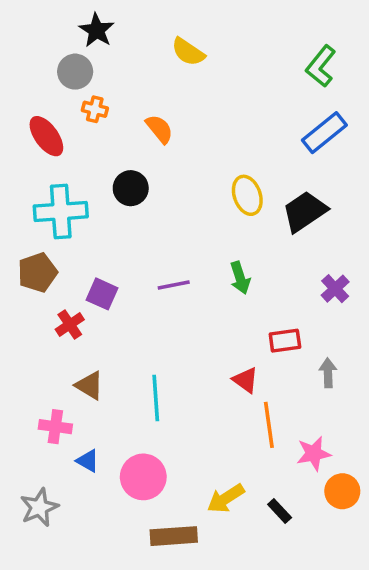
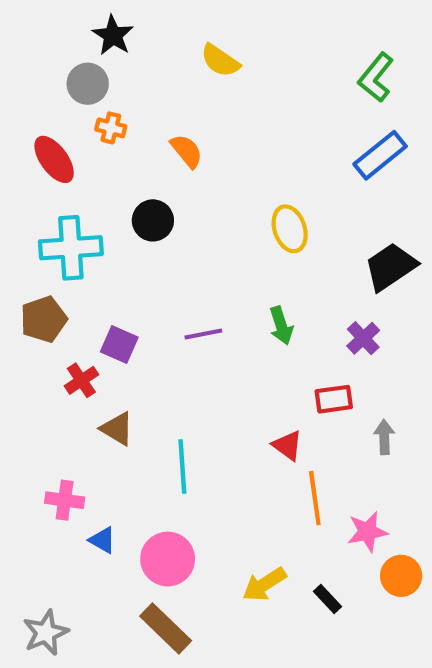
black trapezoid: (305, 211) -> (391, 267), moved
purple cross: (335, 289) -> (363, 338), moved
brown triangle: (89, 385) -> (117, 429), moved
gray star: (39, 507) -> (46, 633), moved
brown rectangle: (174, 536) -> (166, 628), moved, turned 48

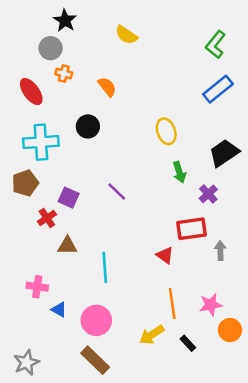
green arrow: (281, 326) -> (179, 172), moved
purple line: (203, 334) -> (117, 192), turned 55
red rectangle: (334, 399) -> (191, 229), size x1.4
brown triangle: (117, 429) -> (67, 246), turned -30
orange line: (315, 498) -> (172, 304), moved

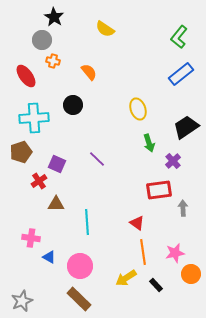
red triangle: (165, 255) -> (137, 223), moved

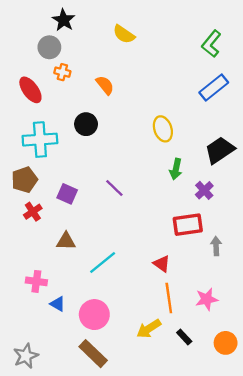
green arrow: (149, 143) -> (176, 169), turned 30
red cross: (39, 181) -> (33, 212), moved
cyan line: (87, 222) -> (103, 262), turned 55
orange circle: (191, 274) -> (226, 343), moved

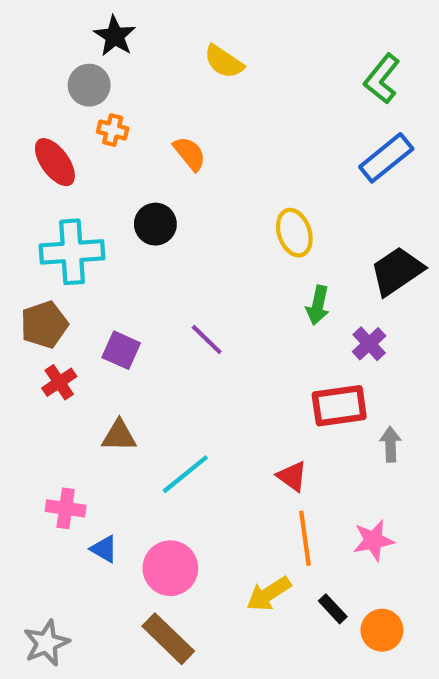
orange circle: (226, 343) -> (382, 630), moved

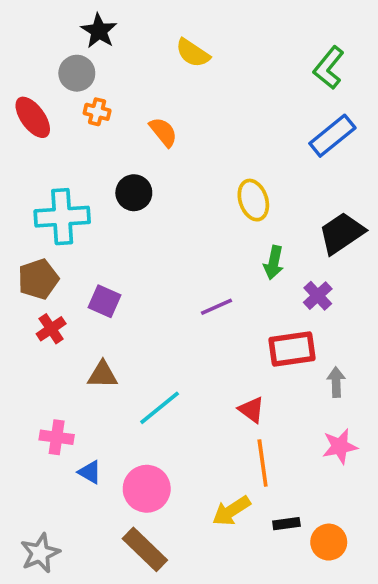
red ellipse: (55, 162) -> (33, 117), moved
purple line: (207, 340) -> (217, 307), moved, turned -68
pink star: (373, 540) -> (340, 446), moved
black rectangle: (333, 609) -> (286, 524), turned -55

